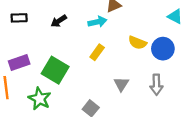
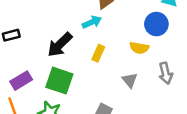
black arrow: (59, 21) -> (60, 45), moved, size x1.6
yellow semicircle: (137, 43) -> (139, 48), moved
blue circle: (163, 49) -> (156, 24), moved

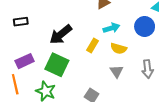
cyan arrow: (92, 22) -> (111, 28), moved
yellow semicircle: (139, 48) -> (119, 48), moved

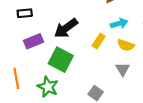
purple rectangle: (25, 61) -> (34, 41), moved

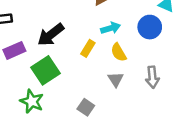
yellow semicircle: (126, 45) -> (119, 52), turned 42
green square: (61, 60) -> (46, 70), turned 30

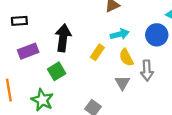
black arrow: (51, 35) -> (63, 38), turned 132
green square: (46, 70) -> (57, 71), size x0.7
gray arrow: (152, 77) -> (147, 71), moved

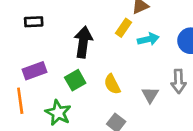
purple rectangle: (28, 51) -> (34, 71), moved
yellow rectangle: (97, 52) -> (124, 28), moved
yellow semicircle: (126, 57) -> (112, 84), moved

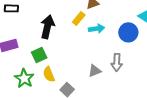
yellow semicircle: (112, 84) -> (49, 74), moved
gray triangle: (150, 95) -> (95, 71), turned 32

